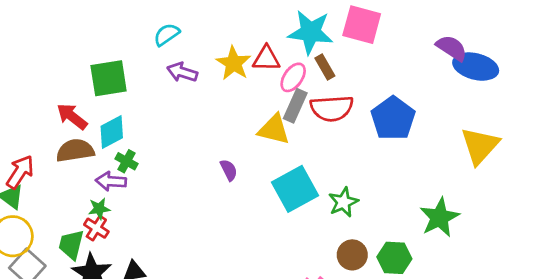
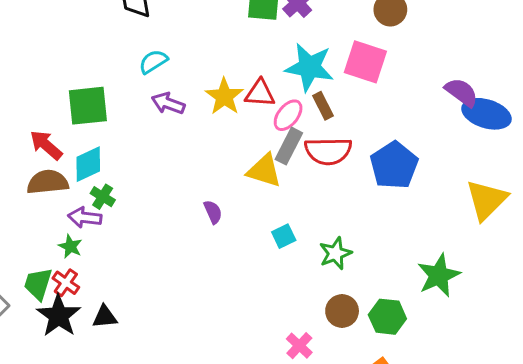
cyan square: (295, 189) -> (284, 236), size x0.5
green star: (99, 209) -> (70, 246), turned 30
red cross: (96, 228) -> (66, 283), moved

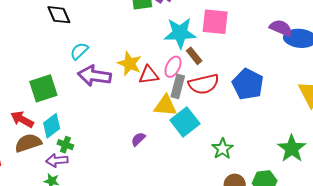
red triangle: (260, 93) -> (149, 75), moved
purple arrow: (168, 103) -> (94, 76), size x1.5
purple semicircle: (213, 212) -> (138, 139), turned -98
cyan square: (284, 236) -> (185, 122), moved, size x1.8

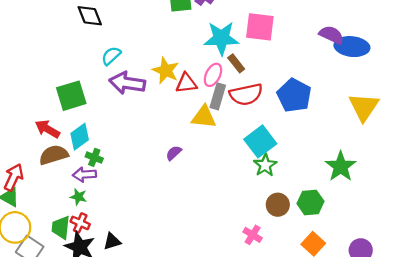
cyan square: (185, 122) -> (260, 141), moved

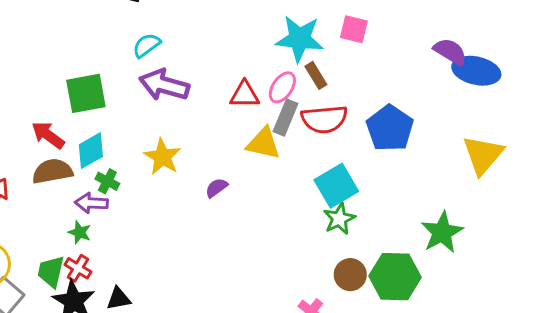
pink square: (260, 27) -> (354, 29), size x0.7
yellow star: (166, 71) -> (162, 157), moved
green hexagon: (310, 202) -> (395, 277), size x1.4

